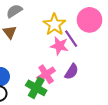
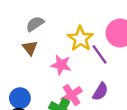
pink star: (59, 46) -> (61, 65), moved

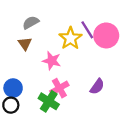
purple line: (100, 54) -> (87, 30), moved
purple semicircle: (100, 92) -> (97, 87), moved

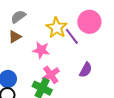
purple line: (87, 30) -> (72, 36), moved
brown triangle: (25, 44) -> (15, 37), turned 40

